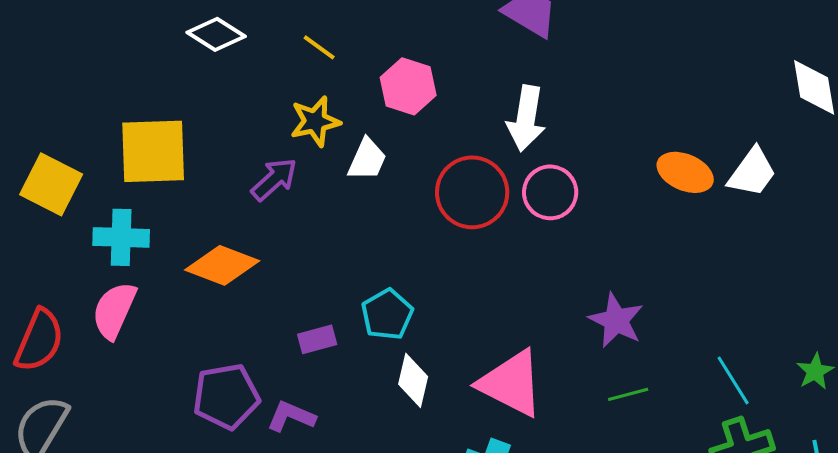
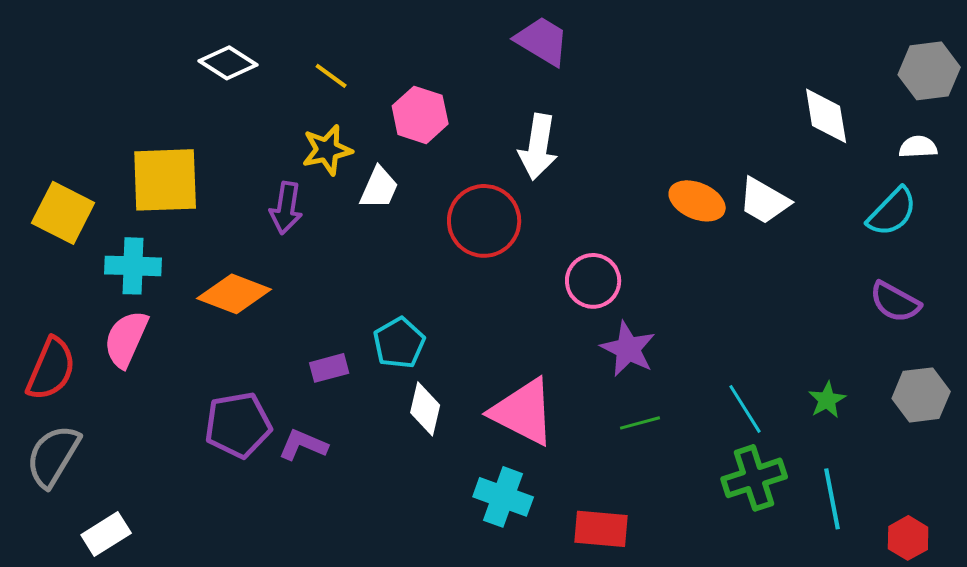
white trapezoid: (752, 172) -> (764, 201), turned 84
purple arrow: (274, 179) -> (286, 208), turned 141
pink circle: (550, 192) -> (593, 281), moved

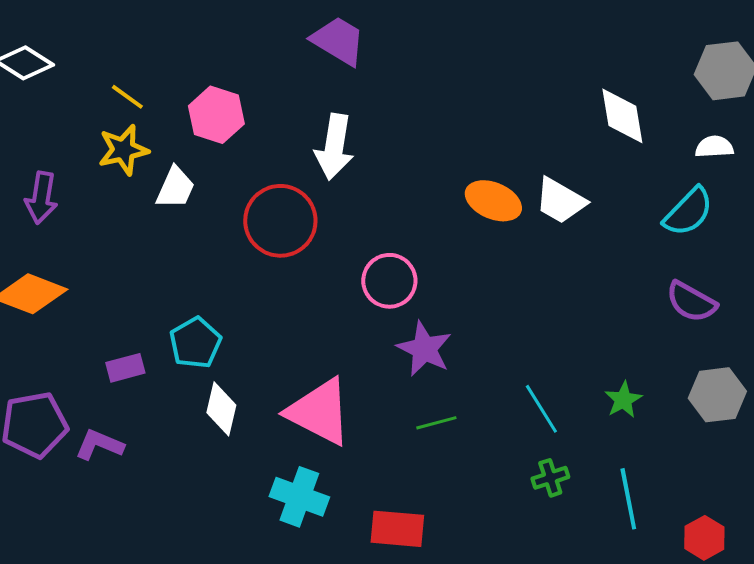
yellow line: (331, 76) -> (127, 97), moved
purple arrow: (286, 208) -> (41, 198), moved
green cross: (754, 478) -> (550, 478), size x0.6

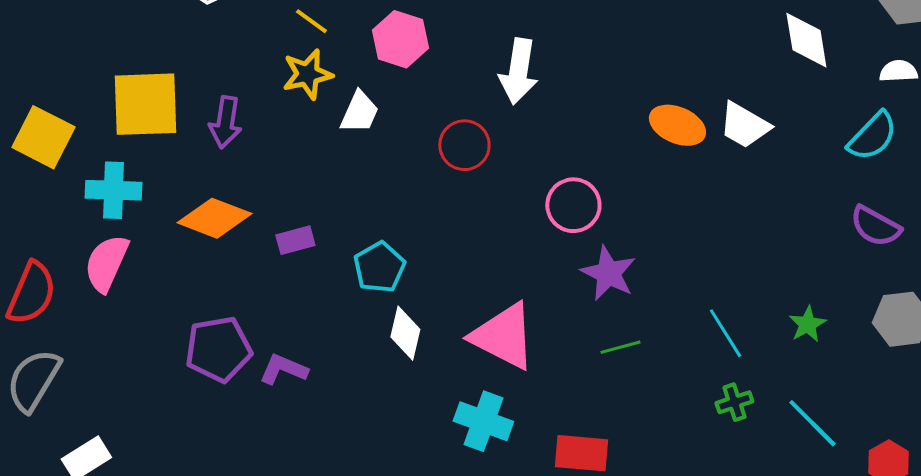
red circle: (280, 221) -> (464, 145), size x0.7
purple rectangle: (125, 368) -> (295, 240), moved
cyan line: (628, 499) -> (812, 423), turned -34

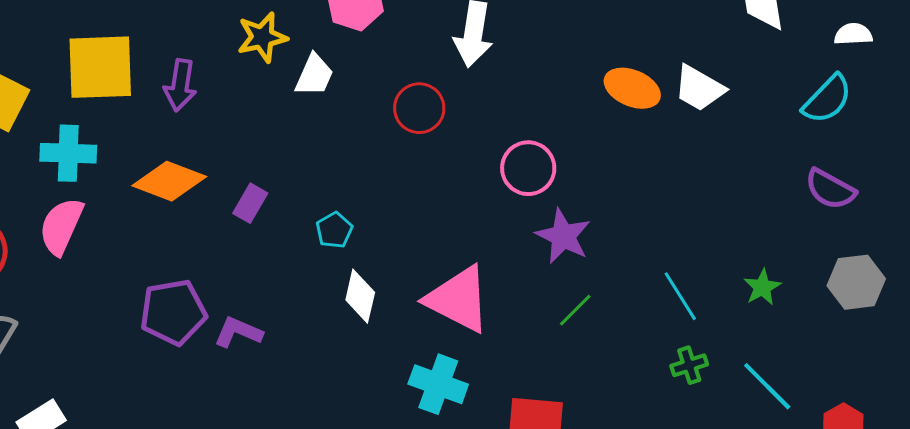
purple rectangle: (295, 240) -> (250, 203), turned -45
cyan pentagon: (379, 267) -> (334, 230), size x0.7
green line: (620, 347) -> (575, 310), turned -30

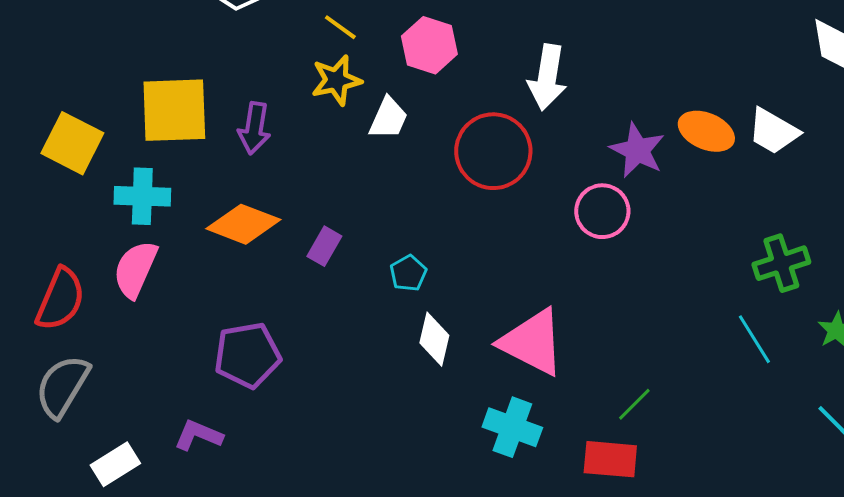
red circle: (419, 108) -> (493, 151), size x1.5
purple star: (563, 236) -> (637, 150), moved
green line: (575, 310) -> (634, 404), moved
purple L-shape: (238, 332) -> (198, 435), moved
green cross: (689, 365) -> (781, 263), moved, size x1.5

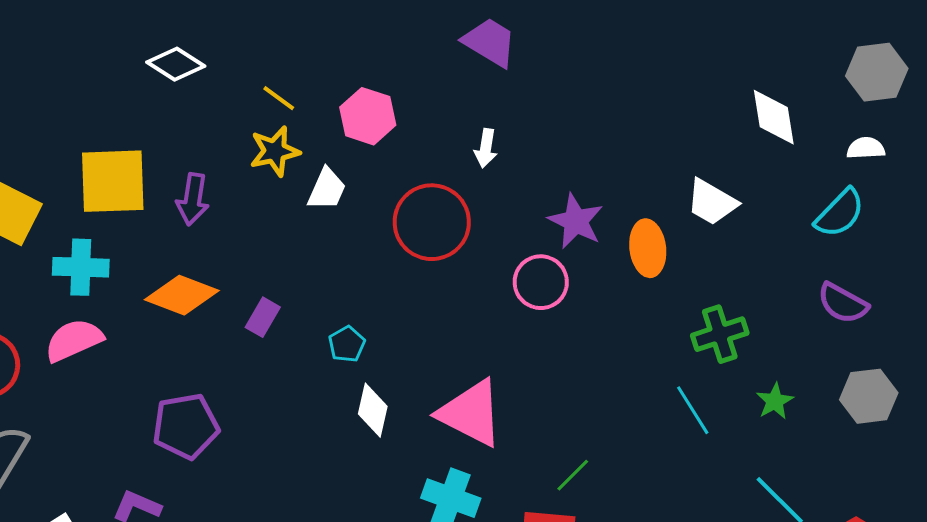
white arrow: (547, 77) -> (486, 148), size x0.6
orange ellipse: (706, 131) -> (648, 248), moved, turned 60
pink semicircle: (135, 269) -> (74, 340), turned 42

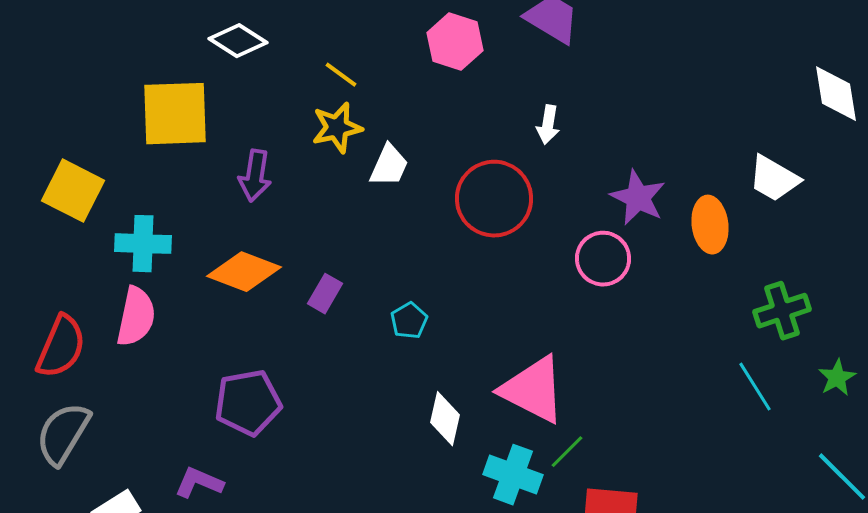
pink hexagon: (368, 116) -> (455, 42), moved
yellow square: (113, 181) -> (175, 114), moved
pink semicircle: (74, 340) -> (136, 317), turned 126
white diamond: (373, 410) -> (445, 419), moved
green line: (573, 475) -> (567, 452), moved

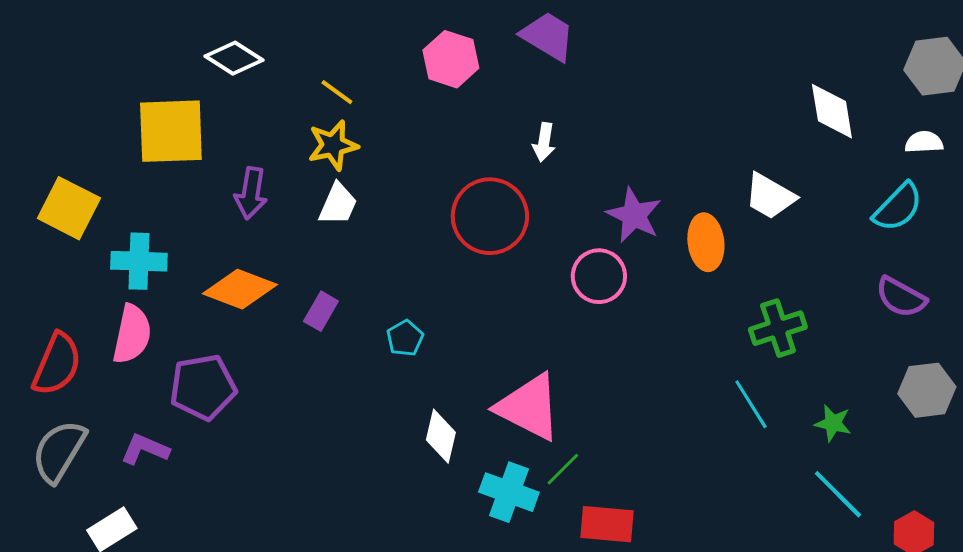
white trapezoid: (389, 166) -> (338, 204), moved
green star: (837, 378) -> (833, 423), moved, turned -30
purple pentagon: (248, 403) -> (203, 387), moved
purple L-shape: (199, 483) -> (145, 449), moved

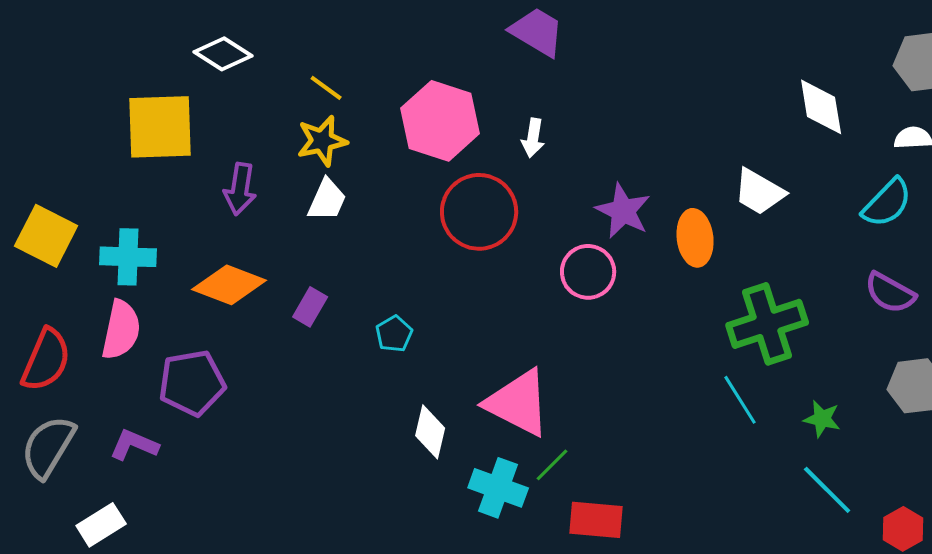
pink hexagon: (451, 59) -> (440, 121), moved, size x1.4
yellow square: (69, 208) -> (46, 236), moved
green cross: (778, 328) -> (767, 324), size x1.4

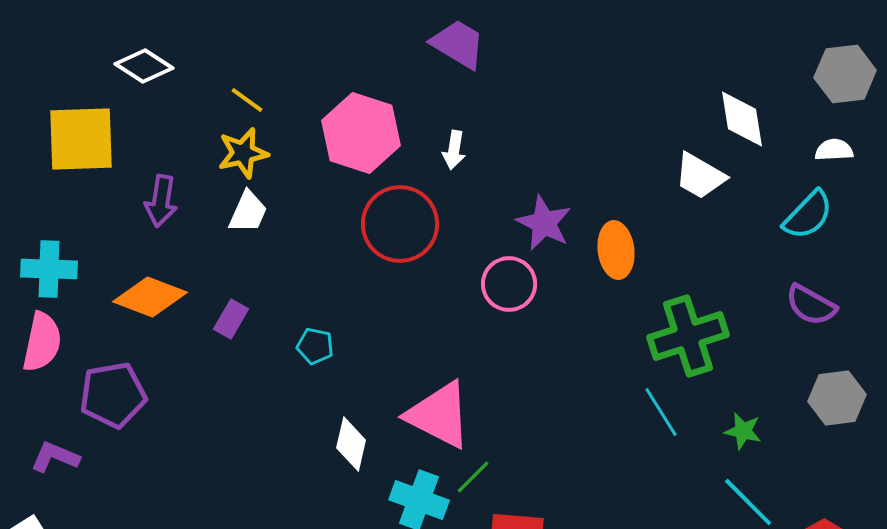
white trapezoid: (759, 192) -> (700, 176), moved
cyan pentagon: (394, 334) -> (315, 346), turned -30

